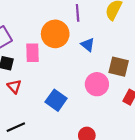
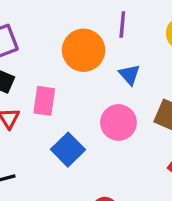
pink rectangle: (32, 53) -> (44, 101), moved
pink circle: (97, 84) -> (118, 122), moved

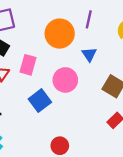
pink circle: (118, 122) -> (65, 80), moved

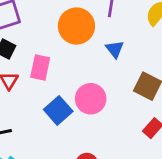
pink circle: (65, 80) -> (91, 99), moved

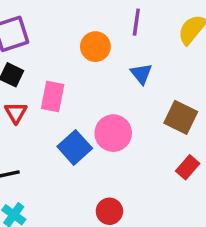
orange circle: (76, 26) -> (95, 47), size x0.7

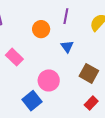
pink rectangle: (53, 96) -> (14, 57), turned -60
blue square: (75, 147) -> (32, 101), moved

